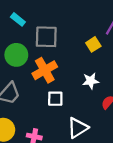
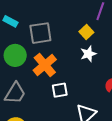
white star: (91, 81) -> (88, 54), moved

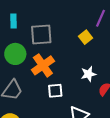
cyan rectangle: (10, 21) -> (14, 21), turned 56
white star: (88, 54) -> (88, 74), moved

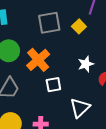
gray square: (41, 35) -> (49, 23), moved

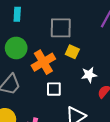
yellow square: (79, 26) -> (72, 52), moved, turned -32

